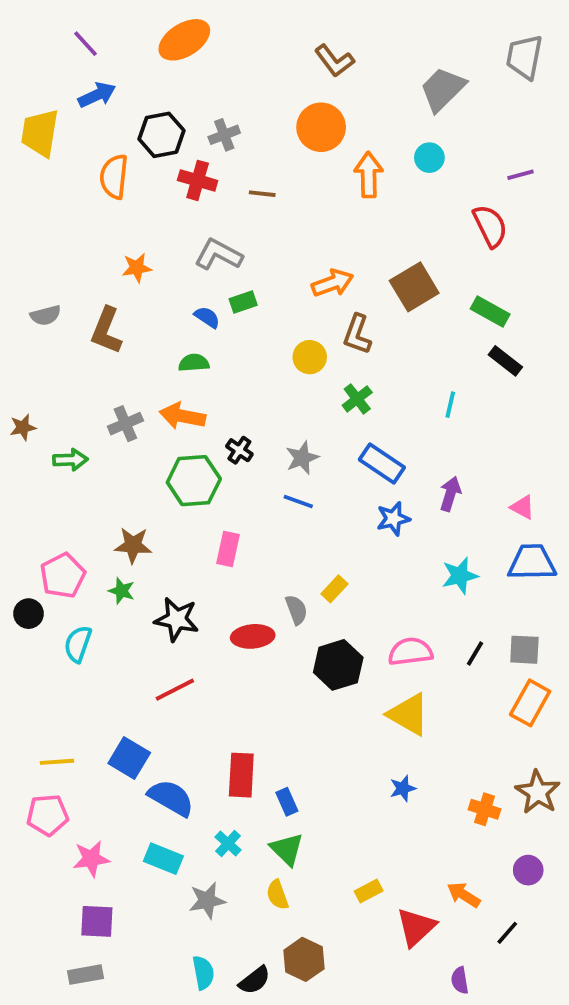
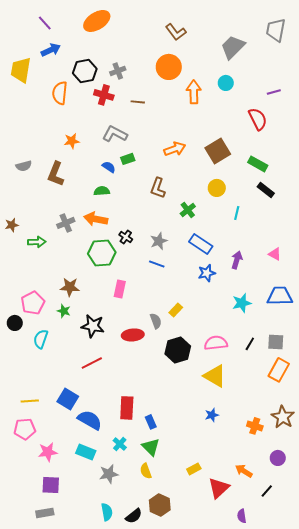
brown L-shape: (357, 334) -> (158, 188), moved
yellow circle: (310, 357) -> (217, 188), moved
pink triangle: (522, 507) -> (275, 254), moved

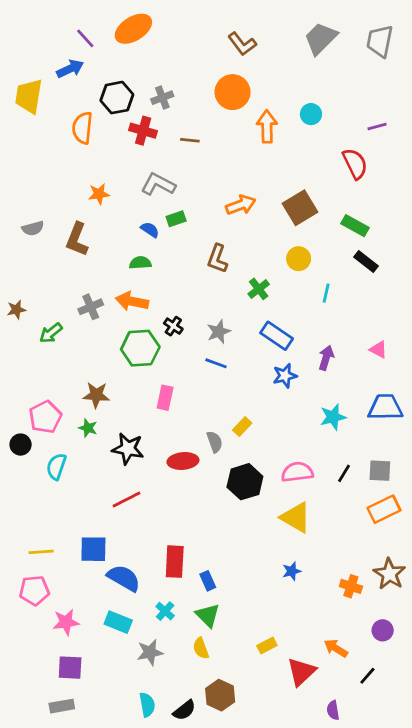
purple line: (45, 23) -> (85, 38), moved
gray trapezoid: (233, 47) -> (321, 38), moved
green arrow: (37, 242) -> (51, 333), turned 144
orange rectangle: (279, 370) -> (384, 509), turned 35
blue square: (68, 399) -> (93, 549), turned -30

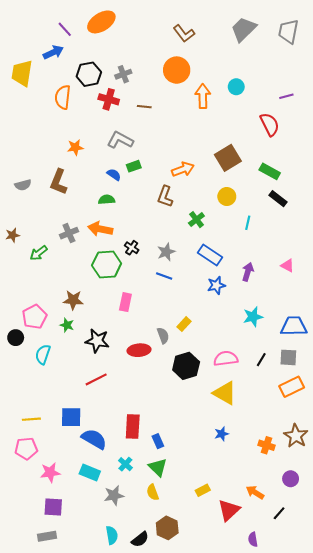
orange arrow: (241, 205) -> (183, 169), moved
gray semicircle: (33, 228) -> (23, 185), moved
blue trapezoid: (385, 407) -> (294, 326), moved

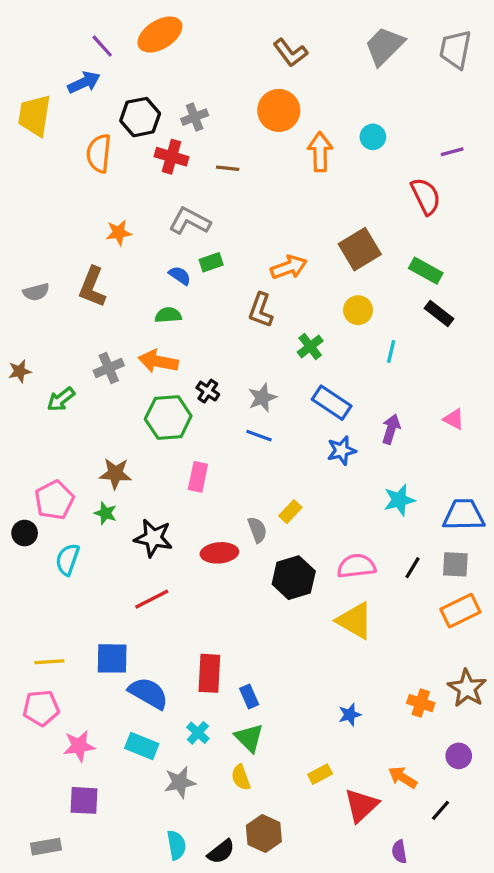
blue star: (222, 434) -> (350, 715), moved
gray rectangle: (47, 536) -> (46, 847), moved

